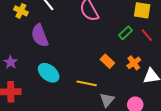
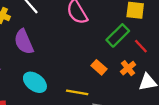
green rectangle: (125, 33) -> (118, 35), size x1.5
red line: (147, 35) -> (141, 46), moved

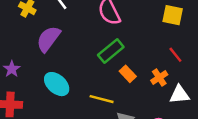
green rectangle: (118, 35) -> (111, 51), moved
purple semicircle: (24, 42) -> (48, 39), turned 55

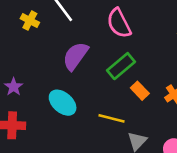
purple semicircle: (48, 39) -> (75, 56), moved

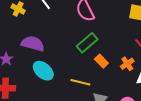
purple semicircle: (75, 56) -> (33, 44), moved, turned 70

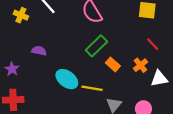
purple semicircle: (33, 44) -> (39, 51), size x0.6
cyan ellipse: (43, 71) -> (67, 79), moved

